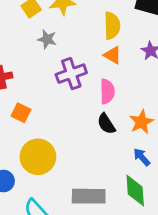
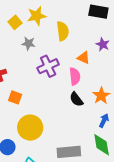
yellow semicircle: (112, 26) -> (63, 31), moved
orange triangle: (113, 55) -> (84, 58), moved
blue arrow: (142, 157) -> (104, 121), turned 72

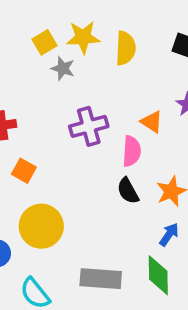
yellow semicircle: (63, 31) -> (126, 48), moved
gray star: (28, 43) -> (63, 68), moved

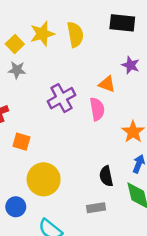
gray star: (63, 68) -> (17, 70), moved
black semicircle: (128, 191) -> (106, 176), moved, turned 30
gray rectangle: (101, 279) -> (96, 208), size x0.6

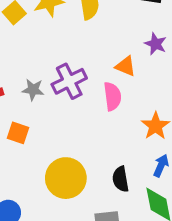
gray star: (17, 70) -> (33, 90), moved
yellow circle: (44, 179) -> (66, 178), moved

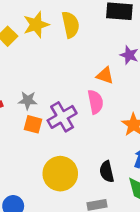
purple cross: (69, 81) -> (62, 117), moved
orange square: (18, 133) -> (33, 124), moved

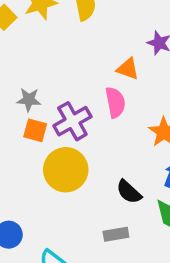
black semicircle: (107, 172) -> (129, 192), turned -35
yellow circle: (60, 174) -> (66, 170), moved

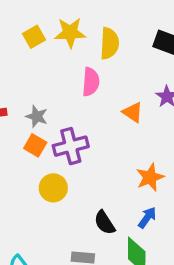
pink semicircle: (115, 102) -> (91, 82), moved
yellow circle: (66, 170) -> (53, 188), size x0.7

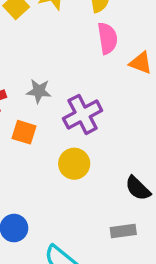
pink semicircle: (91, 82) -> (107, 38), moved
orange square: (35, 145) -> (24, 132), moved

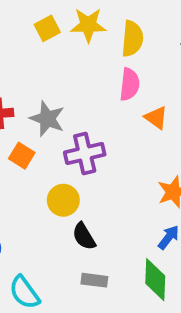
gray star: (39, 91) -> (47, 119), size x1.4
black semicircle: (138, 188) -> (84, 236), moved

